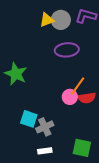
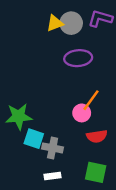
green star: (16, 74) -> (19, 116), moved, turned -30
red semicircle: (87, 98) -> (97, 136), moved
gray cross: (45, 127) -> (53, 148), turned 36

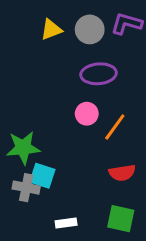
yellow triangle: (55, 23) -> (51, 29), moved
pink circle: (82, 113) -> (87, 114), moved
gray cross: (53, 148) -> (26, 188), moved

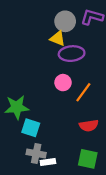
yellow triangle: (51, 29) -> (58, 38), moved, turned 42
gray cross: (26, 188) -> (36, 153), moved

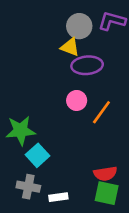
red semicircle: (89, 126) -> (105, 174), moved
cyan square: (31, 128) -> (37, 155), turned 30
gray cross: (36, 153) -> (28, 187), moved

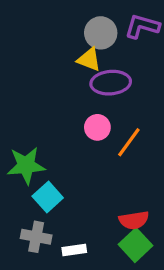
green square: (107, 193) -> (136, 245), turned 35

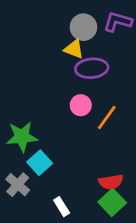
gray cross: (36, 237) -> (18, 185), moved, turned 30
white rectangle: (74, 250) -> (62, 207), turned 66

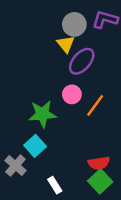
yellow triangle: (74, 49) -> (66, 44), turned 30
purple ellipse: (92, 68) -> (82, 61), turned -44
green star: (22, 137) -> (42, 114), moved

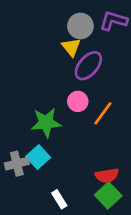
gray cross: (15, 165) -> (17, 164), moved, turned 35

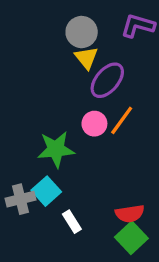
gray circle: (80, 26) -> (82, 32), moved
orange line: (103, 113) -> (122, 120), moved
white rectangle: (59, 199) -> (72, 222), moved

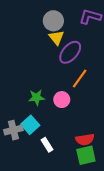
pink circle: (94, 124) -> (62, 100), moved
green star: (56, 149) -> (37, 97), size x0.7
green square: (131, 238) -> (86, 155), turned 30

